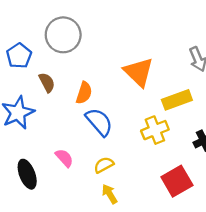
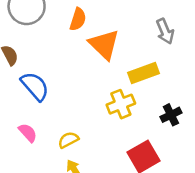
orange semicircle: (84, 93) -> (78, 19), moved
blue semicircle: (99, 122) -> (35, 86), moved

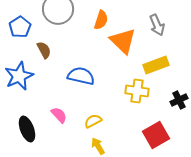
gray arrow: (165, 31) -> (157, 25), moved
blue semicircle: (35, 86) -> (81, 76), moved, turned -36
yellow cross: (121, 104) -> (137, 91), turned 30

